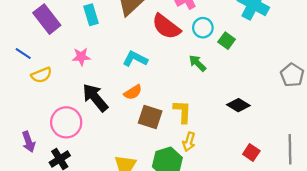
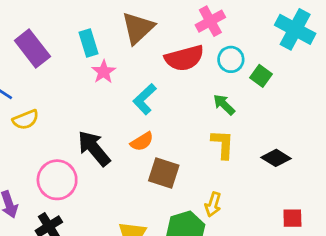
red semicircle: (166, 27) -> (184, 58), turned -52
pink star: (81, 57) -> (104, 72), moved, turned -30
cyan L-shape: (135, 59) -> (145, 99), turned -70
yellow L-shape: (182, 112) -> (223, 144), moved
red square: (251, 152) -> (292, 218), turned -35

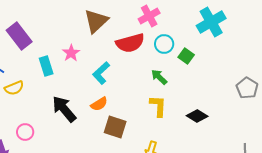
cyan cross: (295, 29) -> (211, 22), turned 32
cyan rectangle: (89, 43) -> (46, 66), moved
pink circle: (57, 180) -> (25, 132), moved, size x0.6

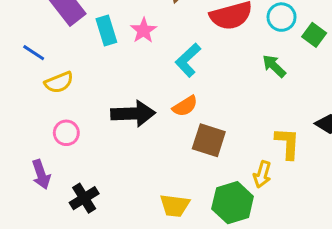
cyan rectangle: (46, 66) -> (106, 30), moved
yellow L-shape: (158, 106) -> (287, 143), moved
black arrow: (64, 109) -> (133, 114), turned 128
pink circle: (25, 132) -> (66, 133), moved

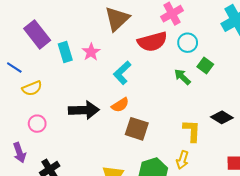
green square: (314, 35) -> (205, 66), moved
yellow arrow: (262, 174) -> (182, 160), moved

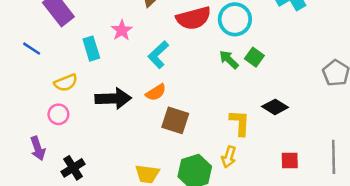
cyan circle: (188, 43) -> (235, 19), size x1.4
cyan rectangle: (65, 52) -> (91, 49), moved
green square: (205, 66) -> (254, 57), moved
yellow semicircle: (32, 88) -> (66, 83), moved

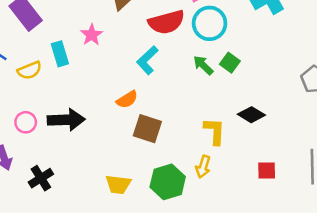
cyan L-shape: (158, 55) -> (147, 60), moved
yellow semicircle: (66, 83) -> (29, 70), moved
black arrow: (113, 98) -> (66, 120), moved

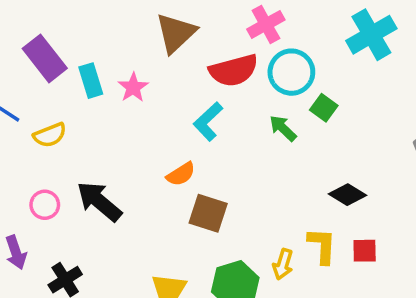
cyan rectangle: (60, 54) -> (91, 81), moved
green square: (230, 63) -> (324, 108), moved
black arrow: (66, 120) -> (99, 201), turned -138
yellow L-shape: (215, 131) -> (322, 246), moved
red square: (267, 170) -> (365, 251), moved

